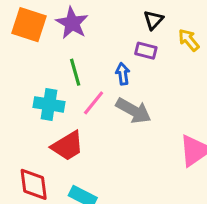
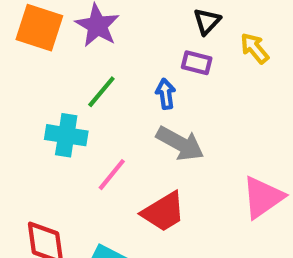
green line: (75, 72) -> (101, 92), turned 56
pink line: (94, 103) -> (112, 175), moved
red trapezoid: (67, 146) -> (163, 212), moved

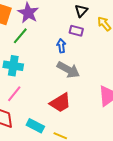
green line: (101, 92) -> (20, 36), moved
pink line: (112, 175) -> (14, 94), moved

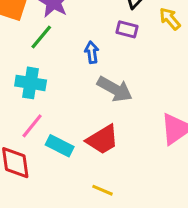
blue arrow: (61, 46) -> (92, 52), moved
cyan rectangle: (35, 126) -> (60, 146), moved

